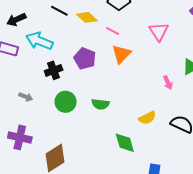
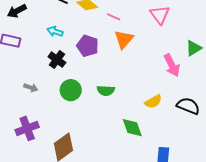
cyan arrow: (39, 41) -> (55, 31), moved, size x0.6
black cross: (54, 70) -> (57, 60), turned -30
pink arrow: (168, 83) -> (172, 65), size x1.6
purple cross: (20, 137) -> (27, 128), turned -30

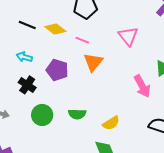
yellow semicircle: (153, 101) -> (111, 123), moved

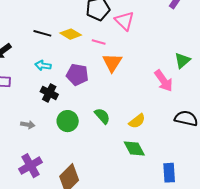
pink triangle: (128, 36) -> (124, 21), moved
green semicircle: (77, 114) -> (102, 116), turned -126

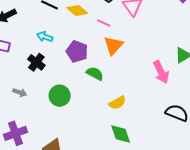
black cross: (49, 93) -> (36, 62), moved
green semicircle: (102, 116) -> (95, 73), moved, turned -30
yellow semicircle: (137, 121) -> (117, 103), moved

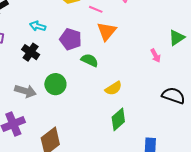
pink arrow: (161, 72) -> (156, 55), size x0.6
gray arrow: (20, 92) -> (25, 91), moved, size x1.5
green diamond: (121, 134) -> (118, 119), turned 70

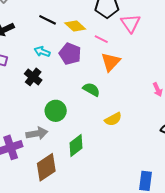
purple pentagon: (71, 39) -> (70, 54), moved
gray arrow: (25, 91) -> (37, 133), moved, turned -30
green diamond: (118, 119) -> (76, 145), moved

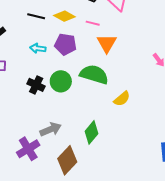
black cross: (33, 77) -> (36, 85), moved
green semicircle: (91, 89) -> (94, 74), size x1.6
green circle: (56, 111) -> (61, 81), moved

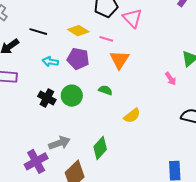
black line: (36, 16) -> (38, 32), moved
green semicircle: (94, 74) -> (105, 90), size x0.5

